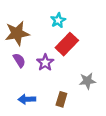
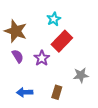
brown star: (17, 33) -> (16, 31), turned 30

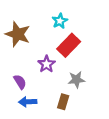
purple semicircle: (18, 56) -> (20, 82), moved
gray star: (81, 75) -> (76, 80), moved

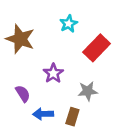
red rectangle: (69, 45) -> (97, 48), moved
blue arrow: (28, 102) -> (43, 114), moved

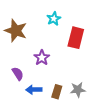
red rectangle: (97, 48) -> (76, 38), turned -30
gray star: (88, 91) -> (78, 90), moved

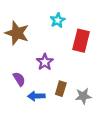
brown rectangle: (57, 92) -> (61, 89), moved

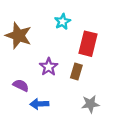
purple semicircle: (19, 79) -> (21, 85), turned -32
brown rectangle: (61, 89) -> (76, 71), moved

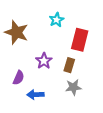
purple semicircle: (21, 85) -> (19, 78), turned 88
gray star: (90, 104) -> (73, 87), moved

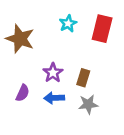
red rectangle: (80, 40) -> (102, 29), moved
blue arrow: (35, 95) -> (54, 98), moved

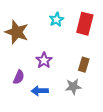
brown rectangle: (83, 78) -> (84, 65), moved
blue arrow: (54, 98) -> (40, 91), moved

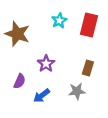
blue arrow: (40, 91) -> (42, 96), turned -35

